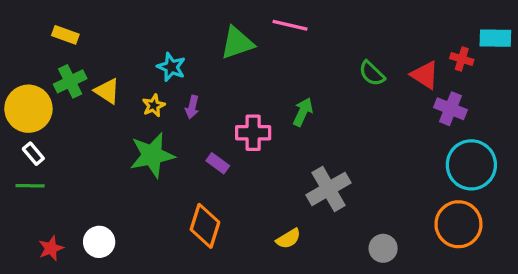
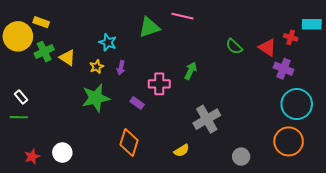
yellow circle: (28, 109) -> (18, 36), moved

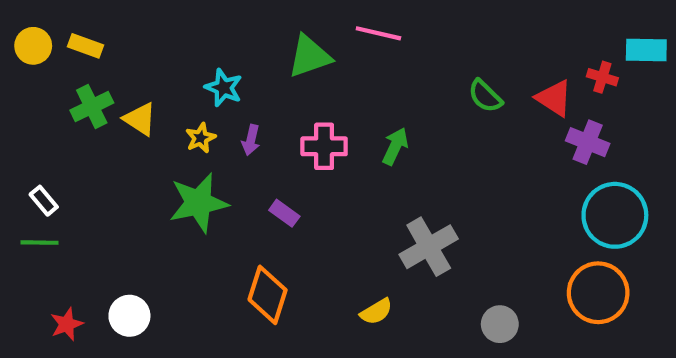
yellow circle: (18, 36) -> (33, 46), moved, size x0.6
pink cross: (159, 84) -> (324, 146), moved

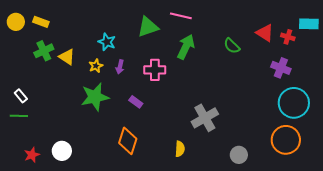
red triangle: (554, 98) -> (265, 33), moved
green arrow: (395, 146) -> (186, 47), moved, size x1.4
yellow semicircle: (376, 312) -> (180, 149), turned -56

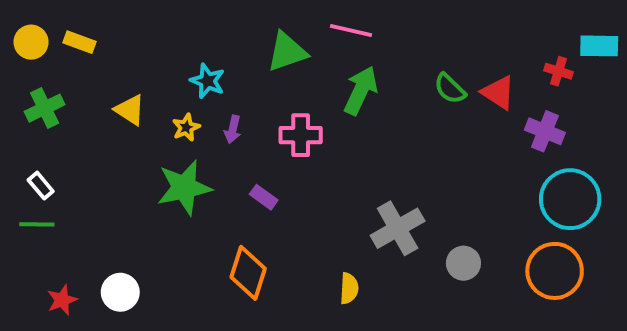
red triangle: (265, 33) -> (498, 93), moved
green cross: (44, 51) -> (45, 108), moved
gray circle: (239, 155) -> (463, 263), moved

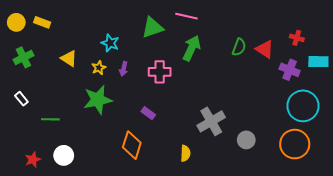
cyan rectangle: (599, 46) -> (318, 62), moved
green semicircle: (450, 89) -> (239, 47), turned -114
purple rectangle: (264, 197) -> (148, 113), moved
green line: (37, 224) -> (50, 119), moved

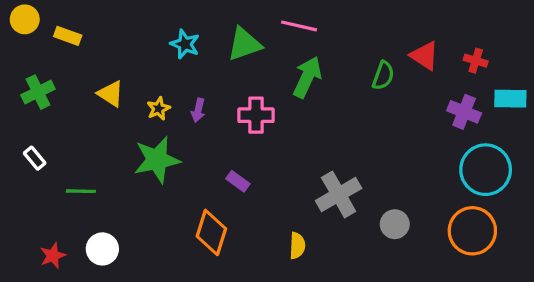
yellow circle: (16, 22) -> (25, 19), moved
cyan star: (110, 43) -> (185, 44), moved
red triangle: (265, 49) -> (424, 56), moved

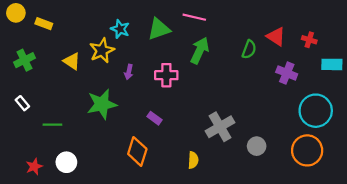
yellow star: (159, 109) -> (102, 50), moved, size x1.6
purple cross: (464, 112) -> (287, 73), moved

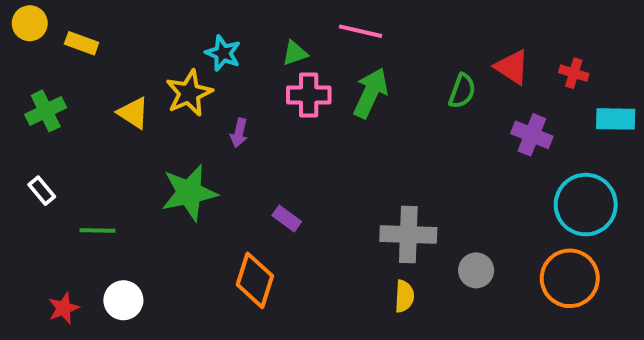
green triangle: (159, 29) -> (295, 53), size x0.6
pink cross: (166, 75) -> (309, 95), moved
gray cross: (220, 127) -> (408, 234), turned 32
yellow semicircle: (193, 160) -> (404, 296), moved

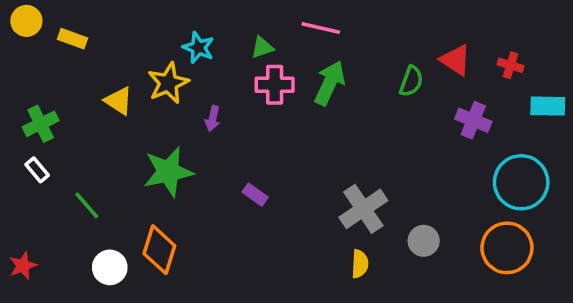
green cross: (46, 111) -> (41, 124), moved
green line: (97, 230) -> (87, 205), turned 48
gray cross: (408, 234) -> (363, 209), turned -36
orange diamond: (255, 280) -> (159, 250), moved
red star: (64, 308) -> (23, 266), moved

